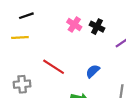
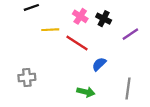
yellow line: (20, 37) -> (50, 30), moved
red line: (54, 67) -> (77, 43), moved

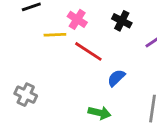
pink cross: (80, 16) -> (77, 19), moved
gray cross: (27, 77) -> (26, 95), turned 30

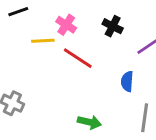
blue semicircle: (116, 78) -> (127, 81), moved, turned -42

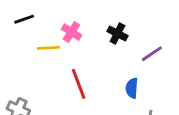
red line: (78, 58) -> (79, 84), moved, turned 36

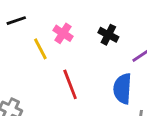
yellow line: (48, 48) -> (40, 49), turned 65
blue semicircle: (132, 88) -> (122, 89), size x1.5

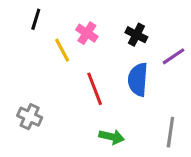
black line: (16, 21) -> (36, 19), turned -54
blue semicircle: (122, 89) -> (138, 80), moved

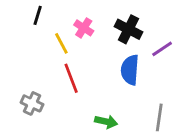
black cross: (136, 35) -> (128, 29), size x1.4
red line: (95, 89) -> (71, 78), moved

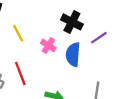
pink cross: (84, 28) -> (48, 46), moved
red line: (71, 78) -> (20, 74), moved

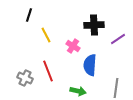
black cross: (72, 22) -> (94, 25), turned -30
blue semicircle: (73, 54) -> (90, 65), moved

